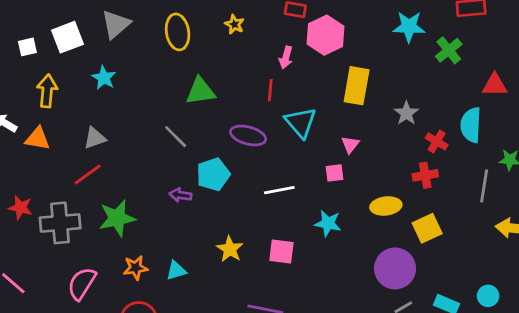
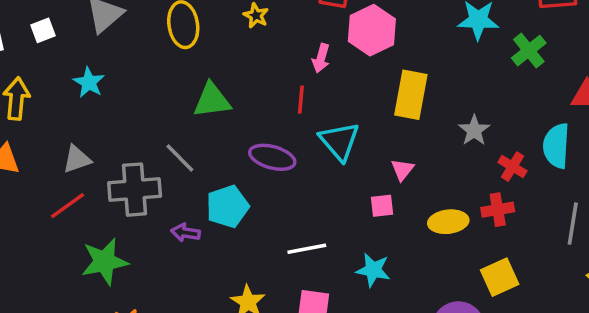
white square: (68, 37) -> (43, 30), size x0.6
white line: (279, 190) -> (307, 249), moved
yellow ellipse: (386, 206) -> (448, 222), moved
gray cross: (60, 223) -> (135, 190), moved

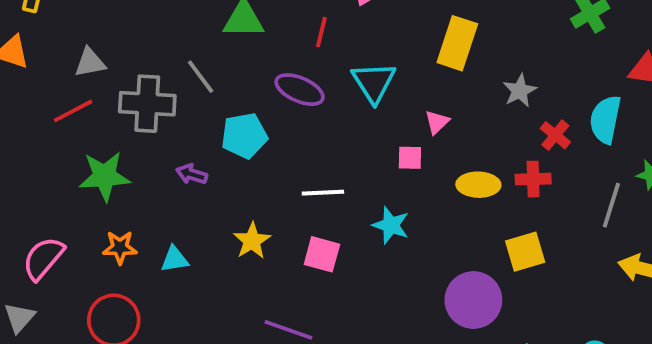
red line: (301, 100) -> (321, 32), moved
purple arrow: (185, 233) -> (192, 174), moved

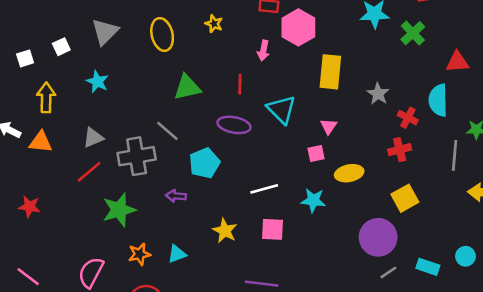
yellow ellipse: (478, 185) -> (349, 173), moved

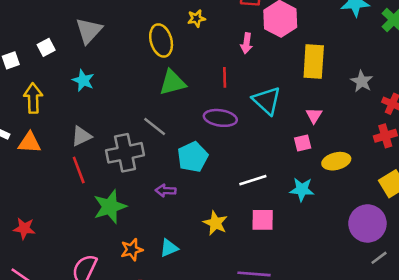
yellow star: (214, 24) -> (196, 18), turned -30
yellow ellipse: (162, 34) -> (161, 40), moved
red line: (89, 172) -> (79, 170), turned -68
red star: (30, 207) -> (24, 228), moved

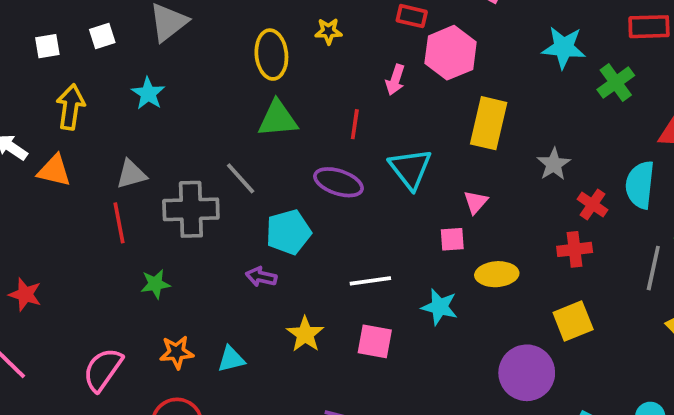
purple arrow: (165, 191) -> (261, 277), moved
green star: (110, 207) -> (155, 284), size x0.6

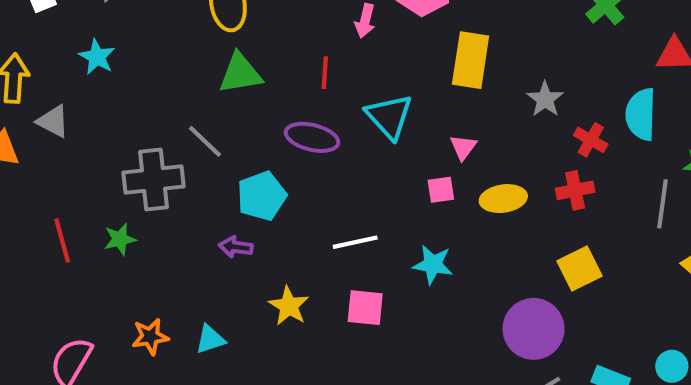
gray triangle: (131, 174) -> (53, 121), moved, turned 48
red line: (119, 223) -> (62, 240), moved
yellow ellipse: (497, 274) -> (503, 199), moved
green star: (155, 284) -> (120, 239), moved

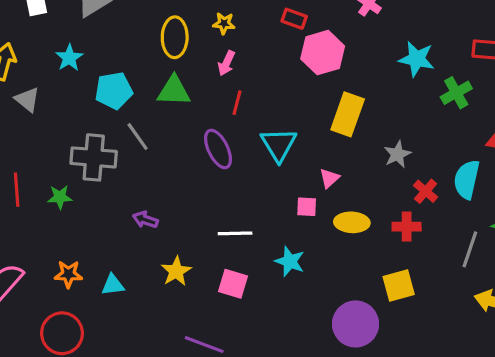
pink arrow: (365, 21) -> (226, 63), moved
purple ellipse: (312, 137) -> (218, 149), turned 39
cyan pentagon: (262, 196) -> (114, 91), moved

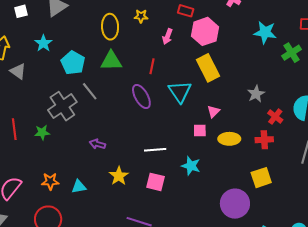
pink arrow: (226, 63) -> (167, 36), moved
cyan pentagon: (114, 91) -> (73, 63), turned -30
yellow rectangle: (348, 114) -> (208, 68), moved, turned -44
gray cross: (94, 157) -> (62, 106), turned -36

